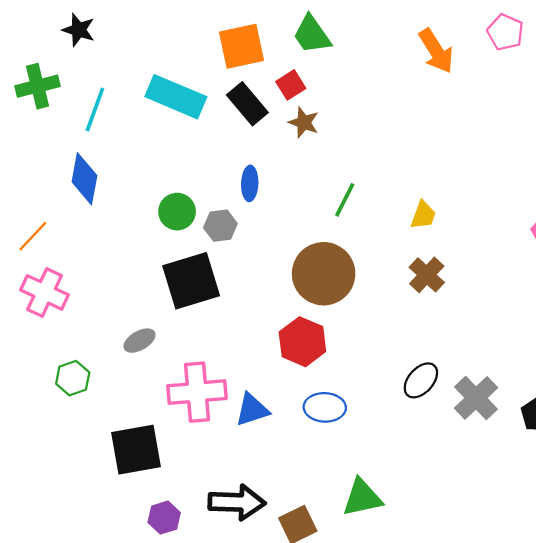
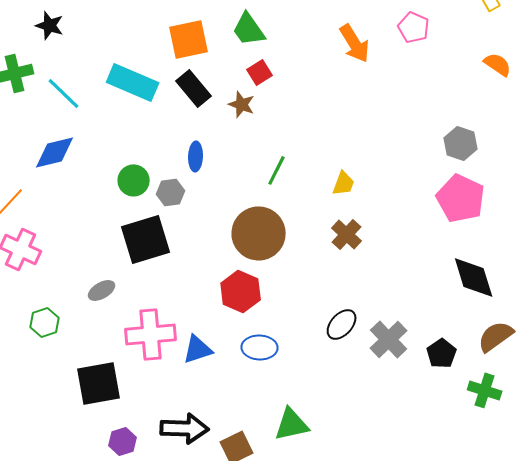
red square: (291, 85) -> (260, 72), moved
cyan line: (95, 110) -> (64, 93), turned -66
blue diamond: (84, 179) -> (55, 152), turned 66

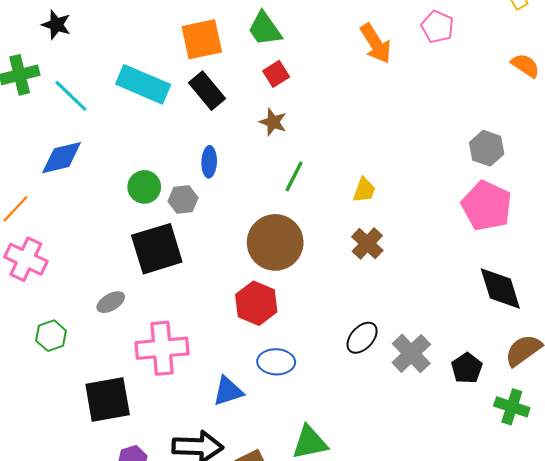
brown star: (242, 104) -> (273, 122), moved
blue triangle: (198, 349) -> (228, 391), moved

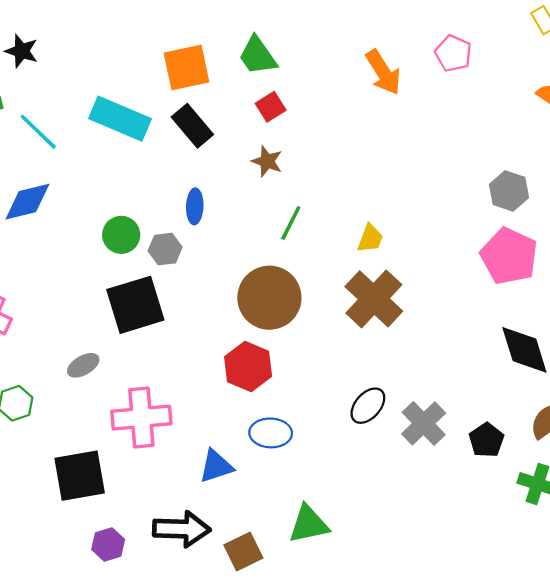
brown cross: (367, 243) -> (374, 299), size x1.6

